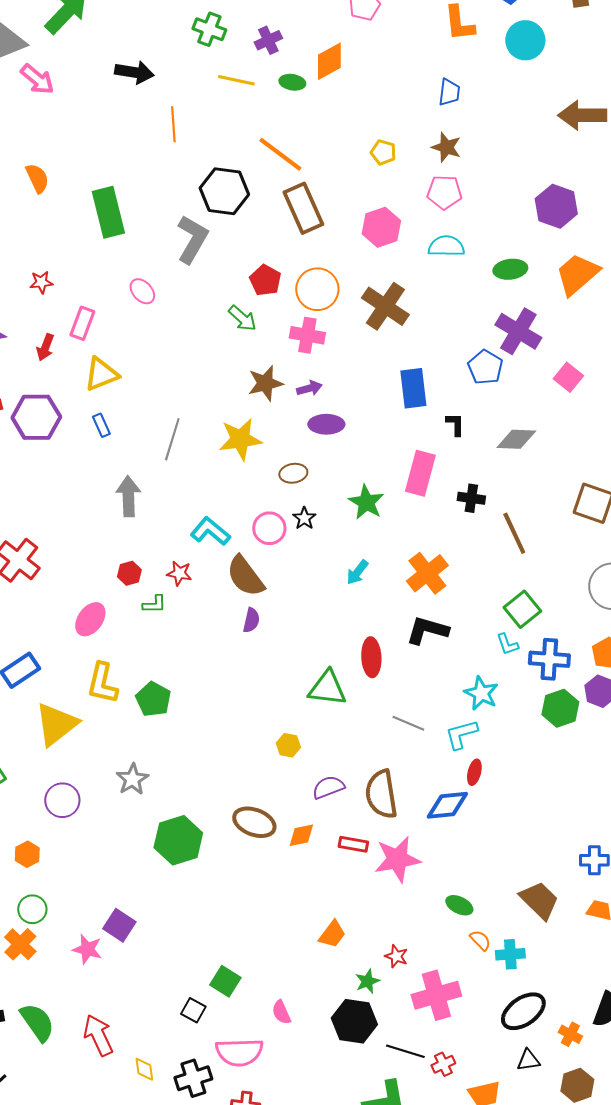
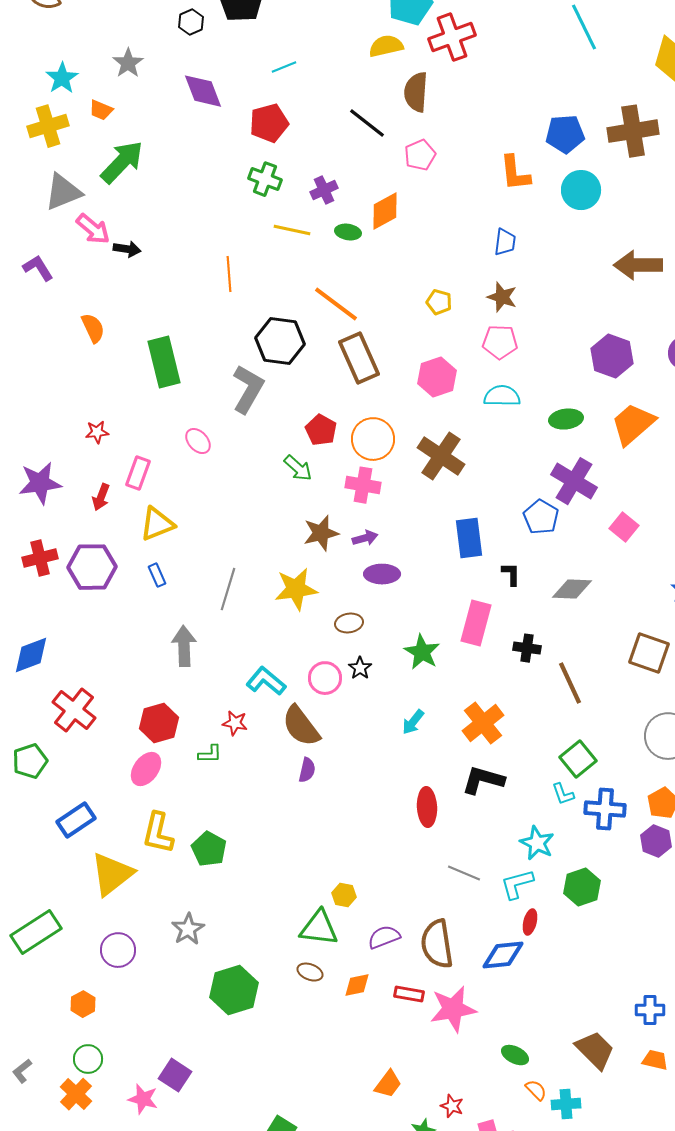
black arrow: (134, 72) -> (127, 249), moved, size x0.7
red hexagon: (129, 573) -> (159, 723), moved, size x1.6
green triangle: (327, 688) -> (319, 928), moved
green hexagon: (560, 708) -> (582, 887), moved
brown ellipse: (254, 822) -> (310, 972), size x0.6

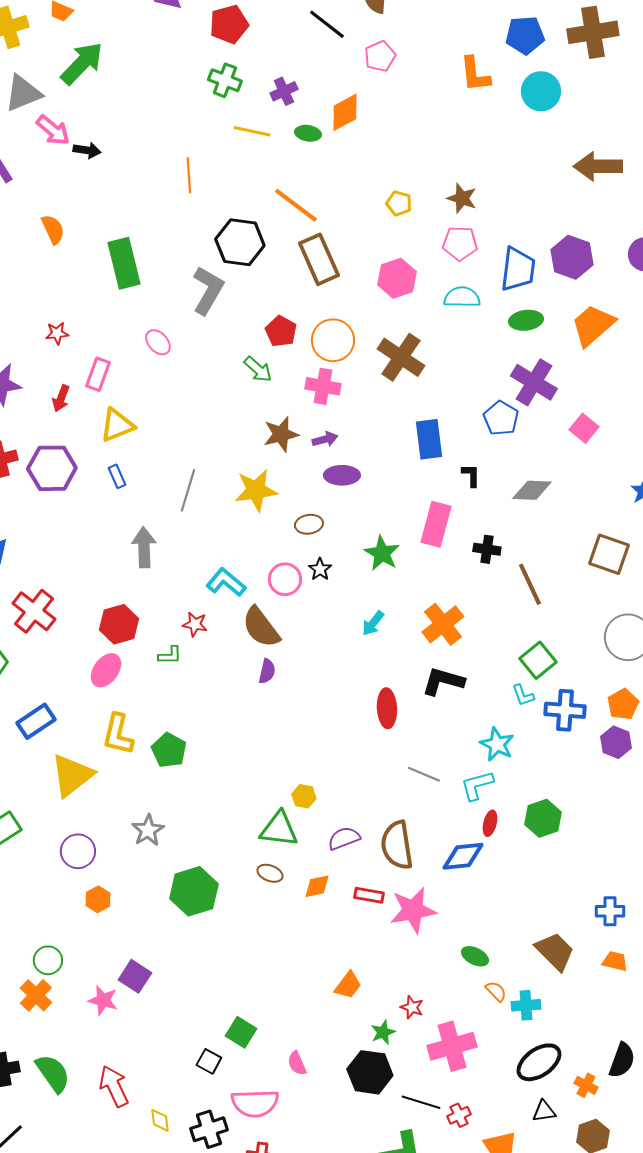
blue trapezoid: (505, 242) -> (518, 269), moved, size x1.6
green hexagon: (582, 887) -> (543, 818), moved
orange hexagon: (83, 1004) -> (98, 899), moved

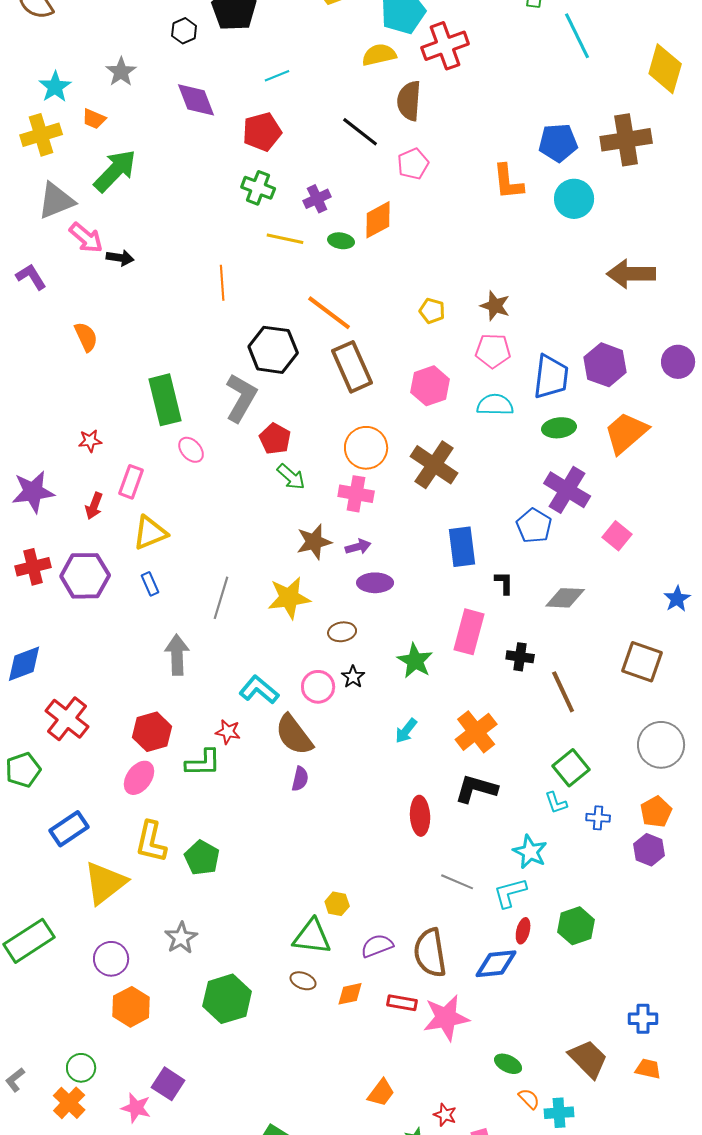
green rectangle: (124, 263) -> (165, 400), moved
red pentagon: (281, 331) -> (275, 439), moved
green L-shape: (170, 655) -> (203, 763), size x1.5
blue cross: (565, 710) -> (598, 818), size x0.6
orange hexagon: (98, 899) -> (131, 1007), size x1.5

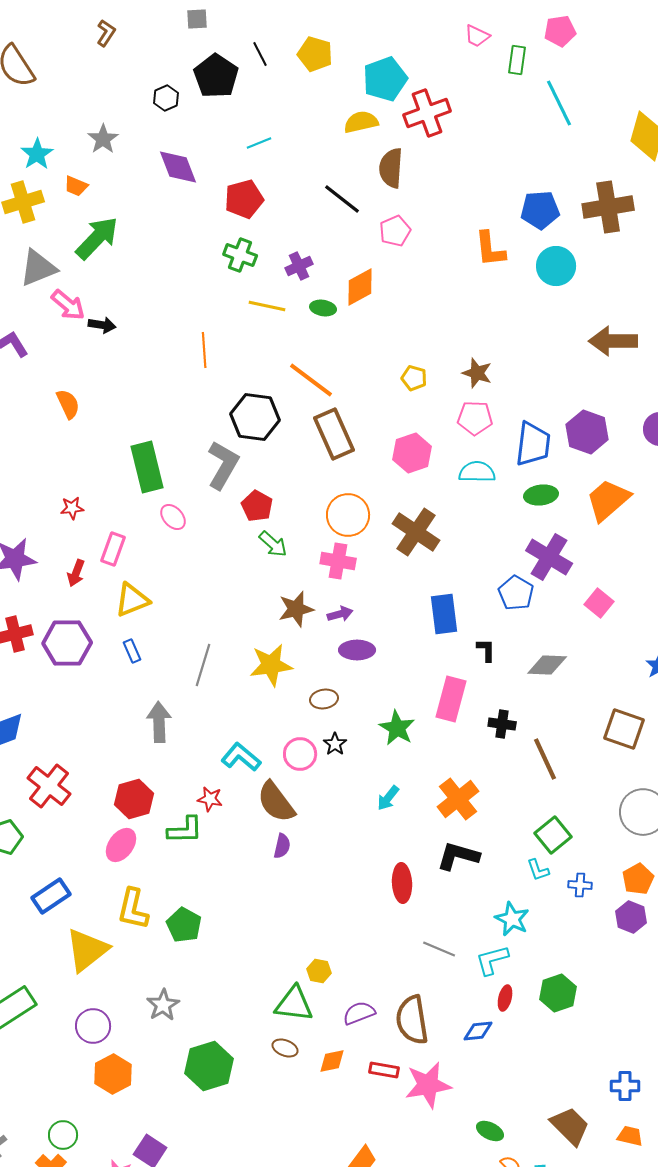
blue diamond: (496, 964) -> (478, 1031), size x0.7

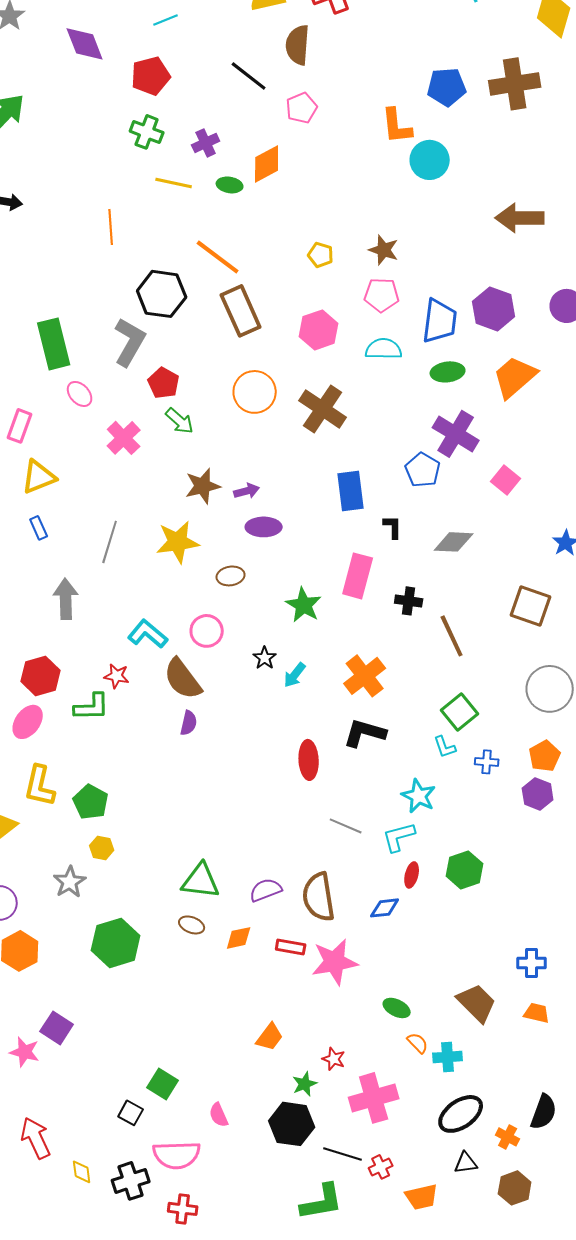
cyan circle: (556, 266) -> (430, 160), moved
pink cross: (338, 561) -> (124, 438), moved, turned 36
black star: (335, 744) -> (265, 658), moved
yellow hexagon: (319, 971) -> (102, 848), moved

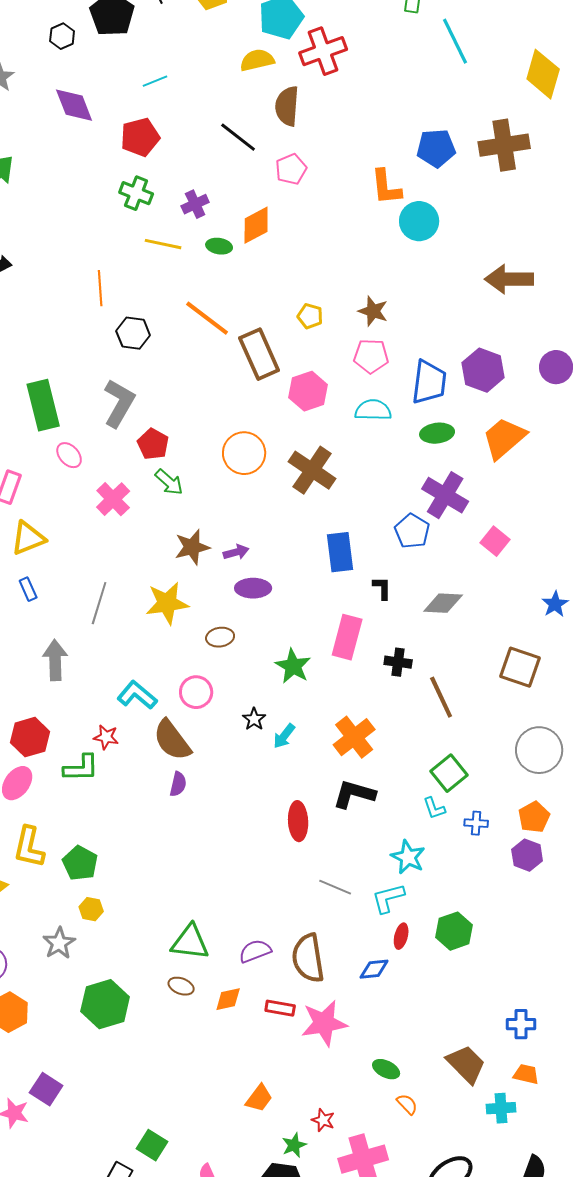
black hexagon: (162, 294) -> (133, 333), moved, size x0.7
brown rectangle: (241, 311) -> (259, 354), moved
cyan cross: (448, 1057) -> (501, 1108), moved

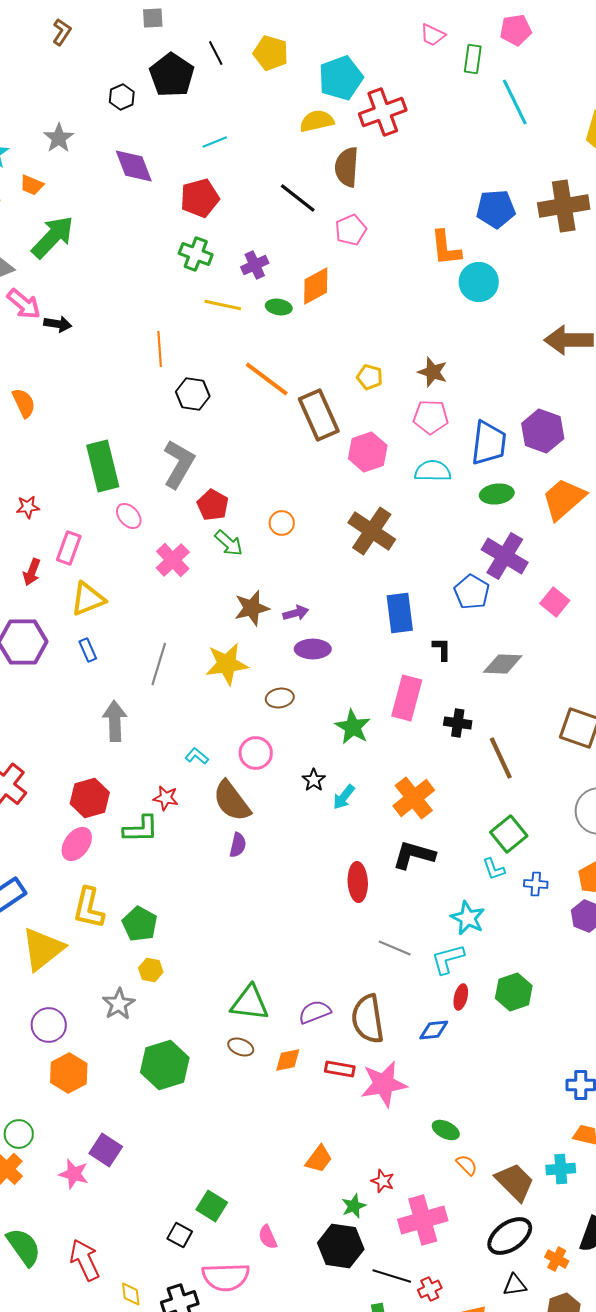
orange circle: (244, 453) -> (282, 523), moved, size x0.6
cyan L-shape: (137, 695) -> (197, 756), size x0.6
brown trapezoid: (466, 1064) -> (515, 1182), moved

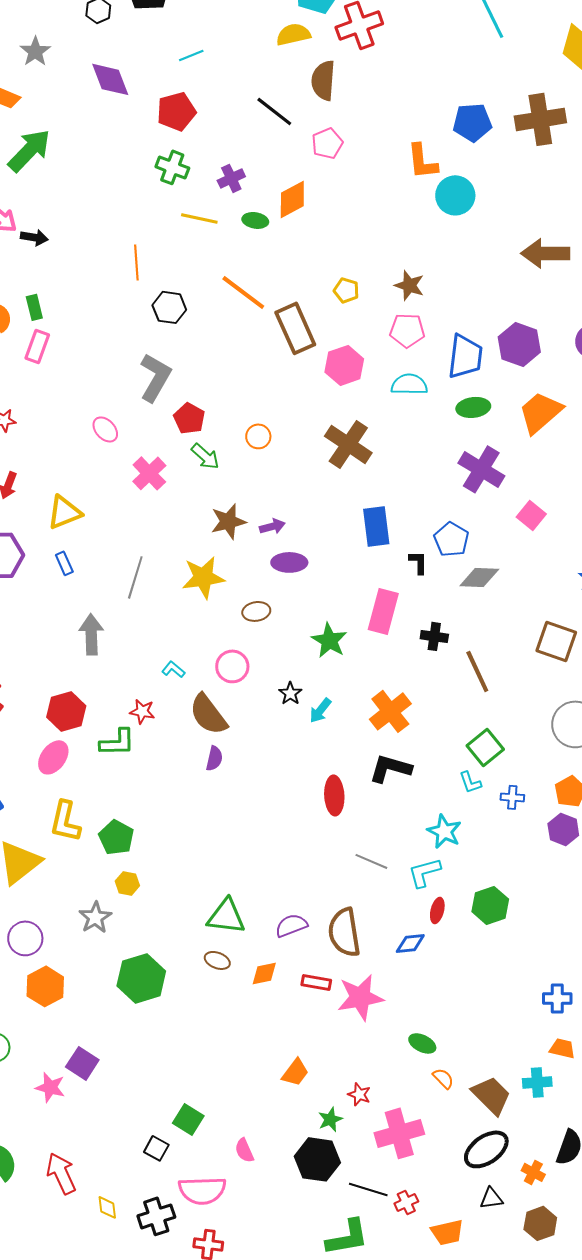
green rectangle: (103, 466) -> (34, 307), moved, size x0.5
pink rectangle: (69, 548) -> (37, 346), moved
blue pentagon: (472, 592) -> (451, 539), moved

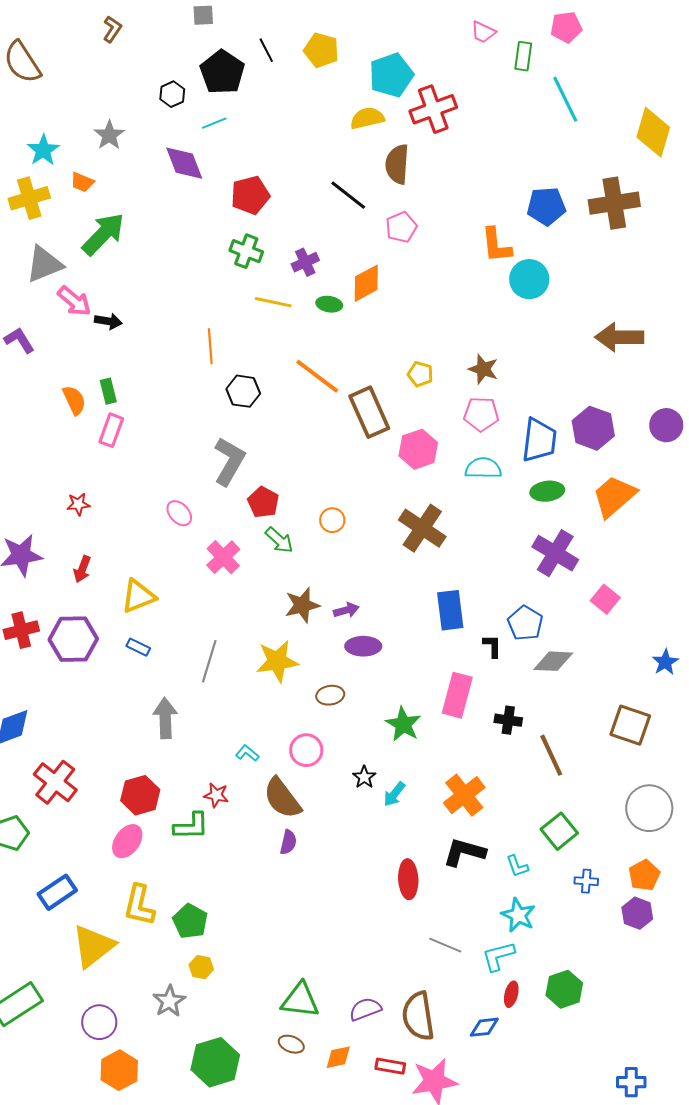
cyan line: (191, 55) -> (214, 123), moved
blue rectangle: (64, 563) -> (138, 647), turned -40
cyan L-shape: (470, 782) -> (517, 866), moved

